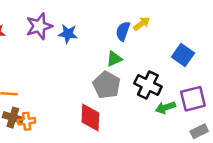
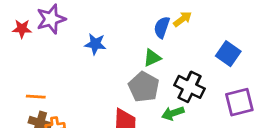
purple star: (39, 26) -> (51, 19), moved
blue star: (68, 34) -> (95, 44), moved
green arrow: (165, 107) -> (173, 113), moved

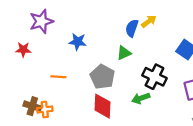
red star: (22, 29) -> (23, 50), moved
gray pentagon: (144, 87) -> (102, 77), moved
orange line: (36, 97) -> (58, 77), moved

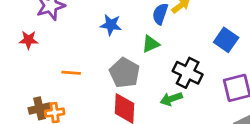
blue star: (78, 42) -> (111, 25), moved
brown cross: (32, 106) -> (40, 108), turned -30

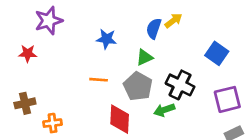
orange line: (71, 73) -> (99, 80), moved
gray pentagon: (125, 73) -> (138, 86), moved
brown cross: (40, 108) -> (25, 103), moved

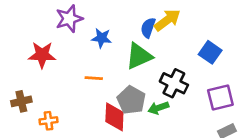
purple star: (49, 21) -> (69, 19), moved
yellow arrow: (173, 21) -> (167, 20), size x1.5
red star: (28, 53) -> (42, 55), moved, size x1.5
green triangle: (145, 57) -> (139, 56), size x1.6
gray pentagon: (138, 86) -> (131, 100), moved

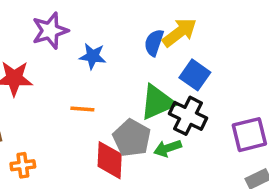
blue square: (210, 52) -> (195, 75), moved
green triangle: (139, 56) -> (157, 102), moved

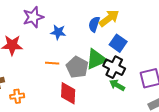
gray pentagon: (132, 138) -> (77, 67), moved
green arrow: (168, 148) -> (117, 85), moved, turned 49

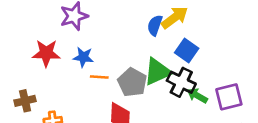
blue star: (58, 32) -> (83, 57), moved
green arrow: (117, 85) -> (197, 96), moved

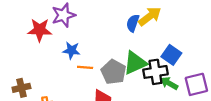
blue square: (187, 51) -> (171, 55), moved
red star: (46, 53) -> (40, 30), moved
black cross: (181, 82) -> (155, 72), turned -35

